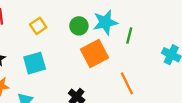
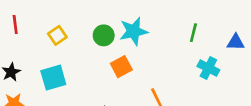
green line: (129, 35) -> (193, 33), moved
orange square: (95, 53) -> (121, 67), size x0.7

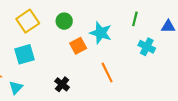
cyan star: (134, 31) -> (101, 33), moved, turned 30
yellow square: (57, 35) -> (28, 21), size x1.5

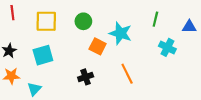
yellow square: (28, 21) -> (46, 21), turned 35
orange square: (78, 46) -> (98, 46), turned -35
black cross: (62, 84) -> (86, 77), moved, turned 32

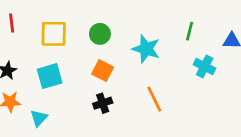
orange square: (98, 46) -> (103, 71), moved

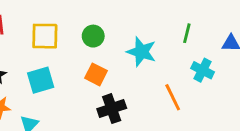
orange line: (154, 99) -> (173, 97), moved
black cross: (103, 103) -> (112, 109), moved, size x1.4

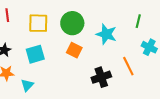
green circle: (93, 36) -> (72, 23), size x1.5
black cross: (112, 109) -> (101, 77), moved

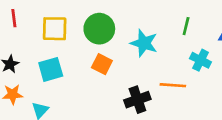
orange line: (128, 66) -> (173, 85), turned -60

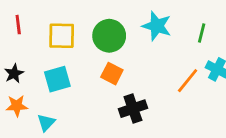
cyan star: (144, 43) -> (157, 26), moved
orange line: (173, 85) -> (188, 81), moved, turned -55
black cross: (137, 100) -> (133, 109), moved

